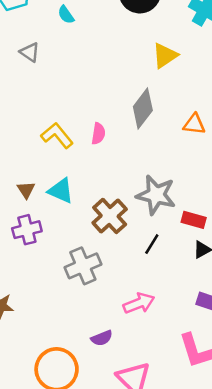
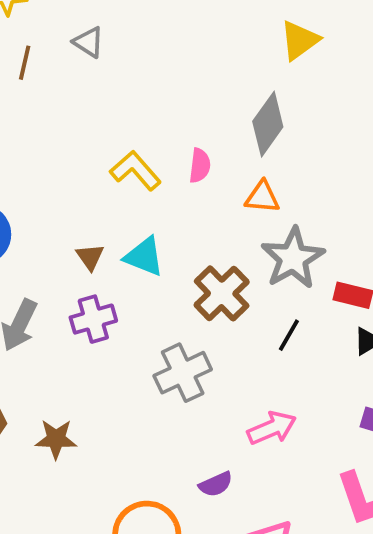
orange triangle: (194, 124) -> (262, 197), moved
gray star: (156, 195) -> (293, 258), turned 30

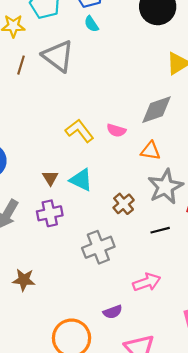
gray triangle: (89, 42) -> (58, 56), size x1.8
gray diamond: (268, 124) -> (156, 110), turned 32
pink semicircle: (200, 166) -> (116, 130), turned 96
brown cross: (222, 293) -> (124, 204), size x0.7
black line: (289, 335) -> (160, 230), turned 42

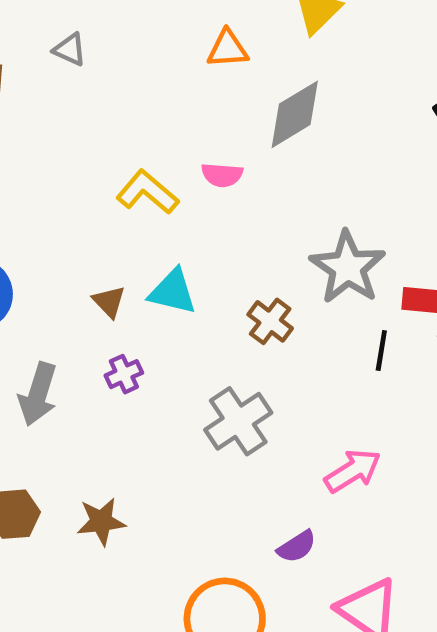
gray triangle: (58, 56) -> (70, 49), size x0.5
orange triangle: (150, 151) -> (228, 49), moved
purple cross: (50, 213) -> (124, 374), size x0.7
black line: (160, 230) -> (381, 350), moved, turned -54

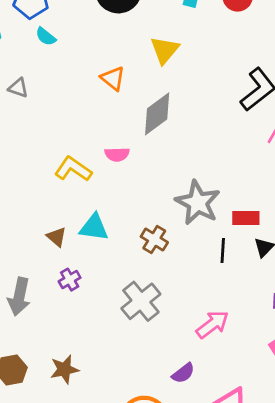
orange triangle: (228, 49) -> (113, 78), turned 48

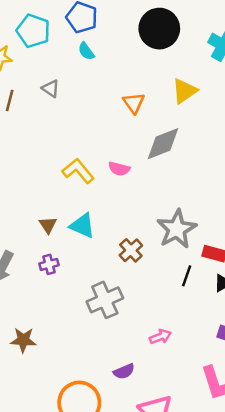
pink arrow: (212, 324) -> (160, 337), size x0.7

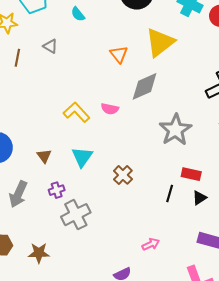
yellow triangle: (185, 91) -> (160, 42), size x1.4
brown triangle: (48, 225) -> (44, 156), moved
cyan triangle: (82, 226) -> (82, 157), turned 45
gray star: (177, 229) -> (175, 130), moved
gray cross: (105, 300) -> (76, 215), moved

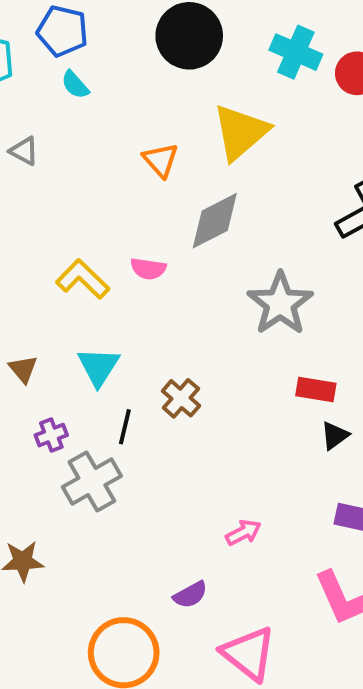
black line: (170, 194) -> (125, 427), moved

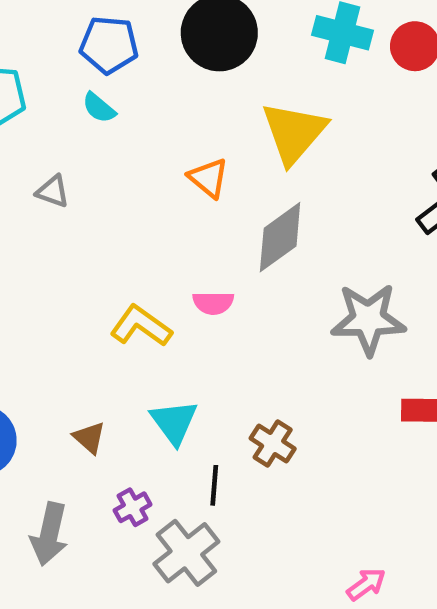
blue pentagon: (62, 31) -> (109, 45), moved
gray star: (280, 303) -> (368, 319), turned -30

